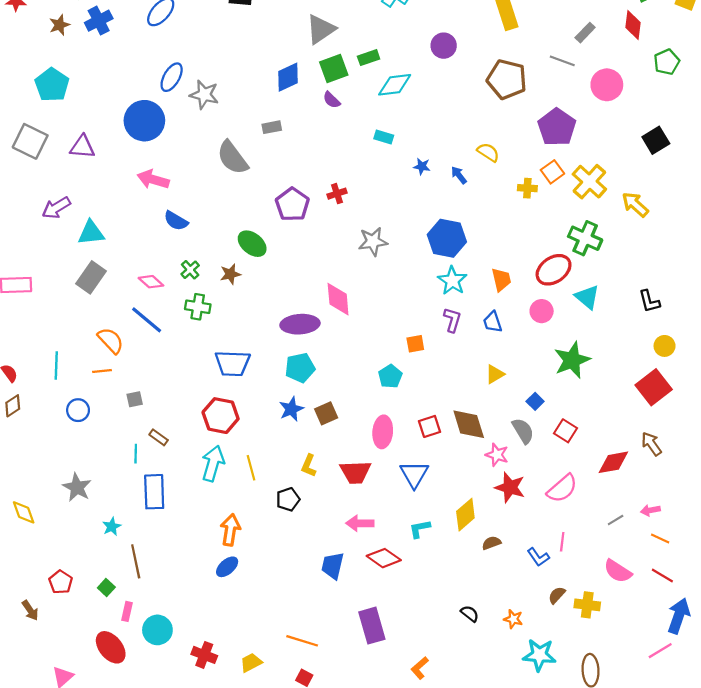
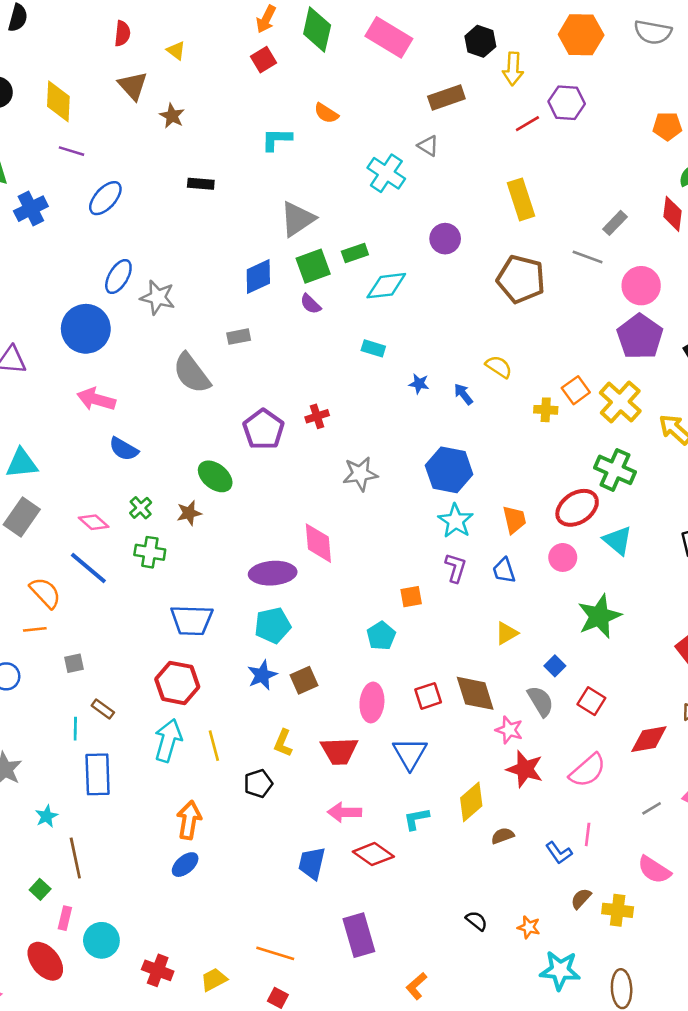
purple pentagon: (557, 127) -> (640, 337), moved

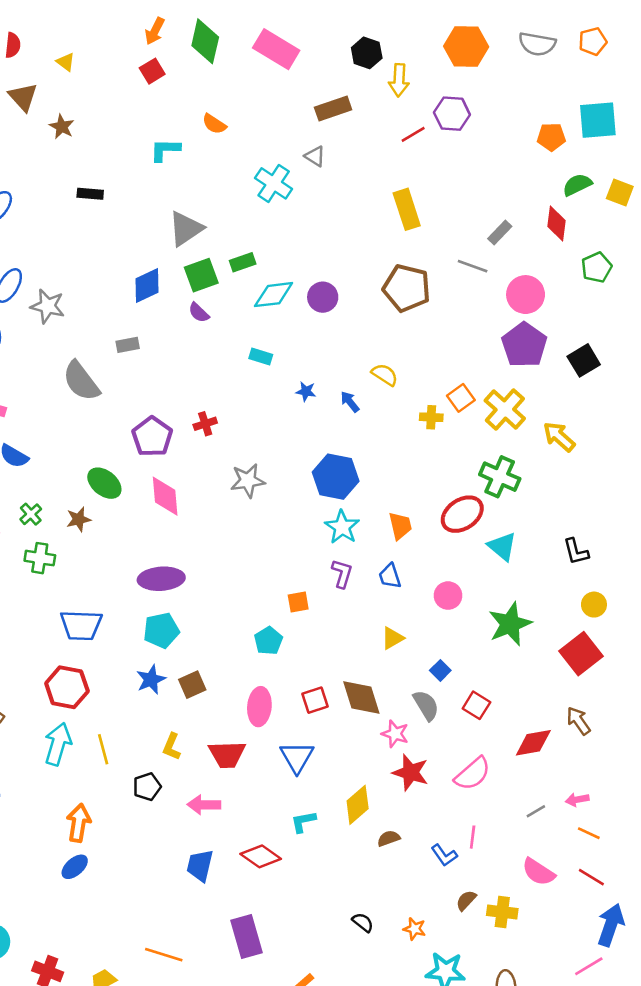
purple circle: (445, 239) -> (323, 297), moved
pink diamond: (318, 543) -> (165, 496), moved
pink circle: (563, 557) -> (448, 596), moved
green star: (599, 616) -> (510, 624), moved
pink arrow: (345, 812) -> (204, 805), moved

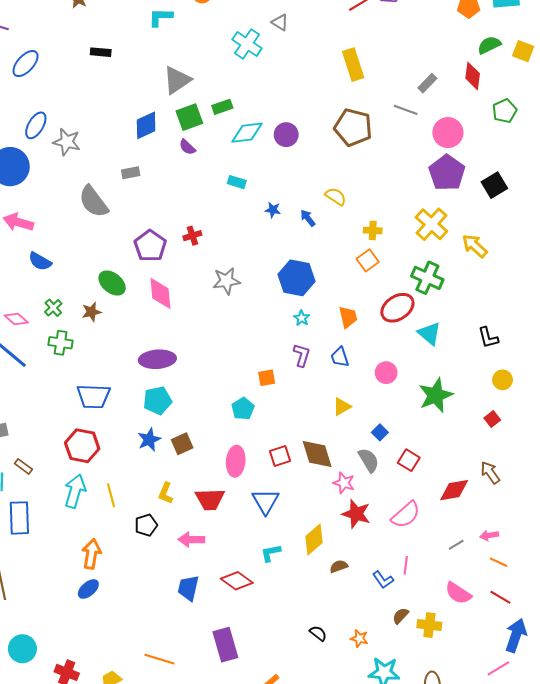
orange square: (461, 398) -> (368, 260), moved
cyan star: (342, 527) -> (302, 318), size x0.6
red square: (581, 654) -> (492, 419), size x0.5

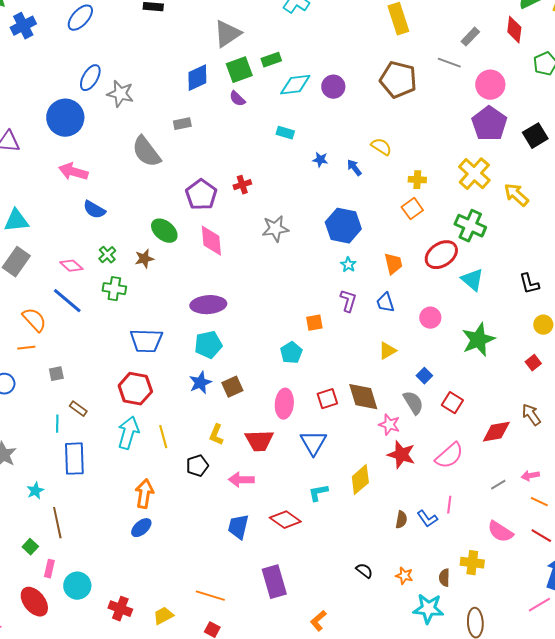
brown semicircle: (339, 566) -> (401, 520), moved, turned 120
brown semicircle: (401, 616) -> (444, 578), moved, turned -42

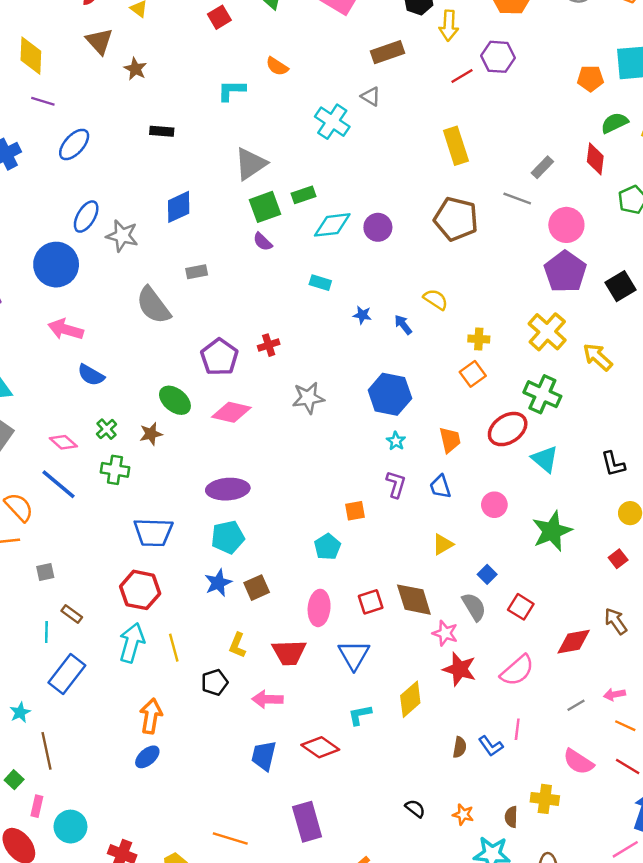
blue diamond: (197, 78) -> (179, 207), moved
pink diamond: (211, 241) -> (231, 412), turned -72
blue rectangle: (74, 459) -> (67, 674), turned 40

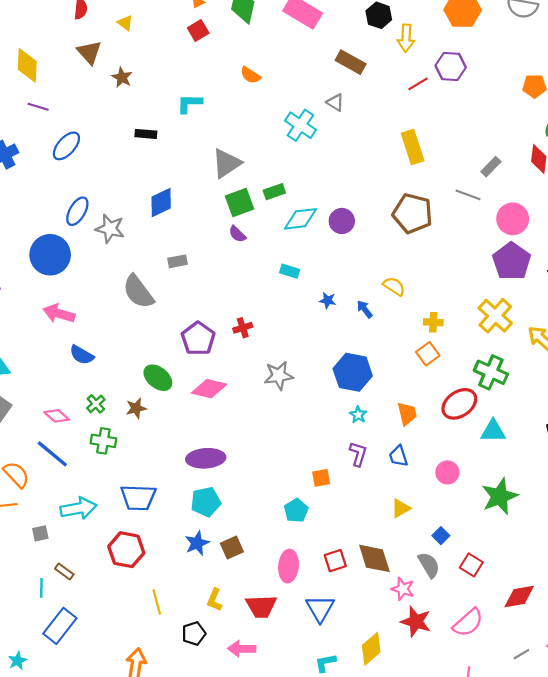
brown rectangle: (388, 52) -> (351, 62), turned 48
cyan L-shape: (231, 90) -> (189, 103), moved
cyan triangle: (545, 459) -> (493, 431), turned -40
cyan arrow: (132, 643) -> (78, 508), moved, turned 64

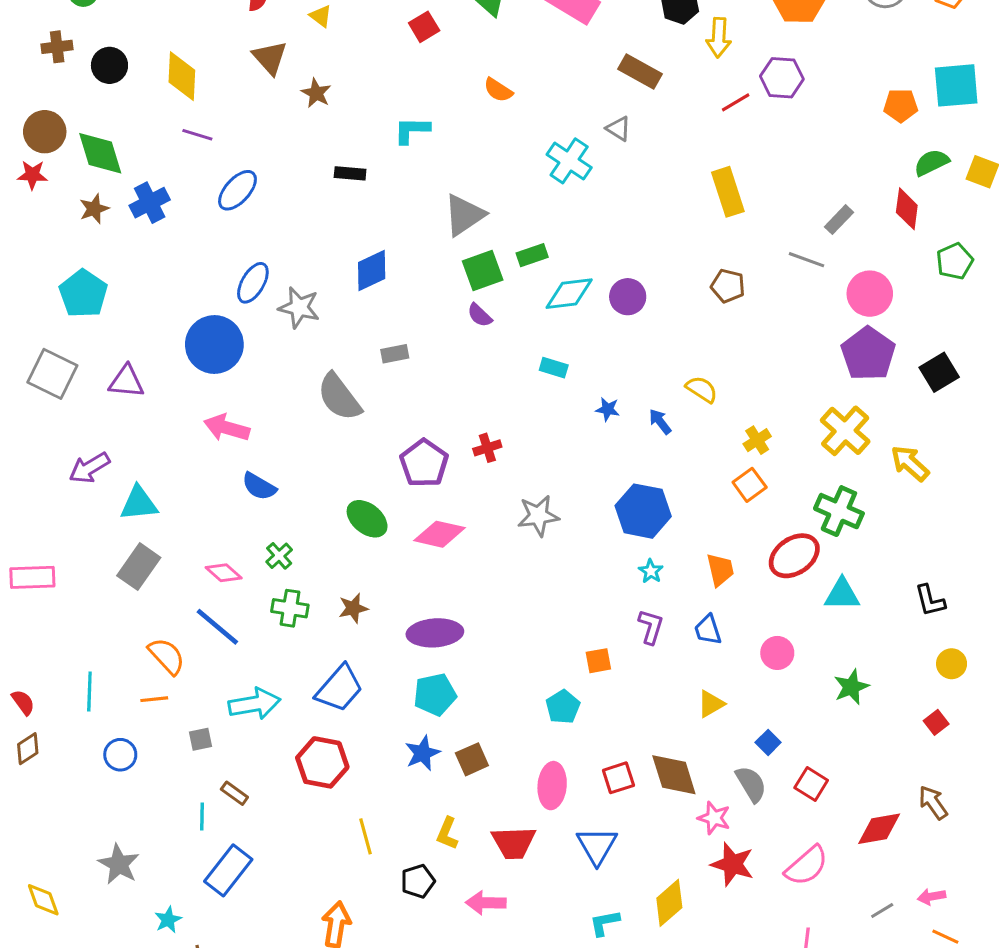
brown pentagon: (413, 213) -> (728, 286), size x0.6
yellow cross: (433, 322) -> (757, 440), turned -36
brown star: (136, 408) -> (353, 608), moved
green star: (500, 496) -> (851, 687), size x0.7
blue trapezoid: (138, 497) -> (339, 688), turned -51

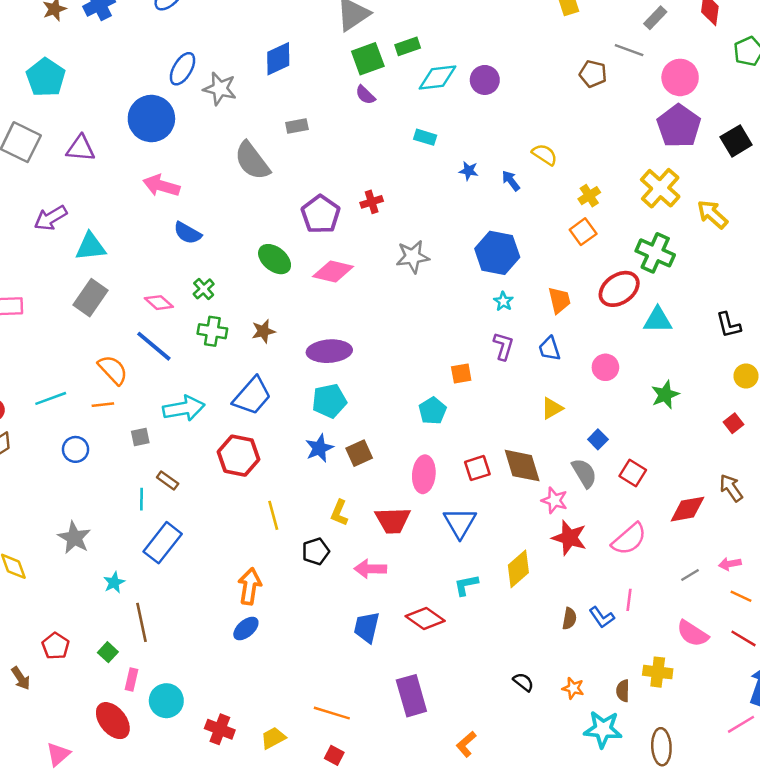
brown pentagon: (728, 286) -> (593, 74), moved
cyan line: (89, 691) -> (51, 398), turned 68

